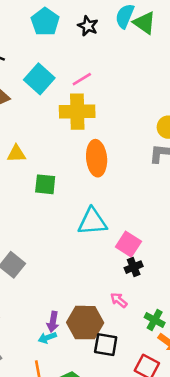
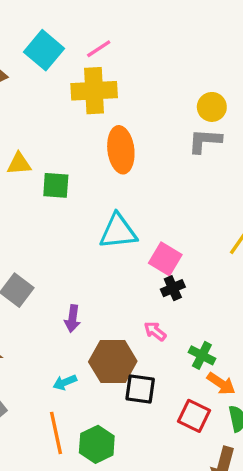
yellow triangle: (16, 154) -> (19, 164), moved
purple arrow: (53, 322) -> (72, 319), moved

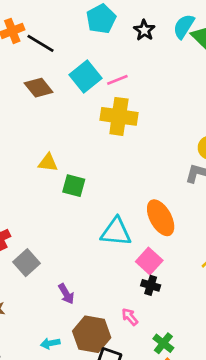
pink line: (99, 49) -> (117, 80), moved
orange ellipse: (121, 150) -> (161, 218), moved, turned -33
black cross: (173, 288) -> (151, 285), turned 30
purple arrow: (72, 319) -> (66, 294), turned -50

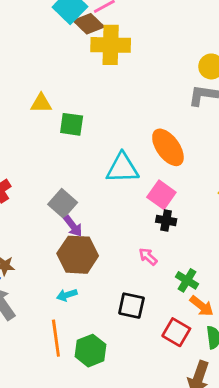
brown diamond: (39, 88) -> (89, 24), moved
gray square: (27, 263) -> (63, 203), moved
purple arrow: (66, 294) -> (73, 226), moved
brown hexagon: (92, 334) -> (78, 255), moved

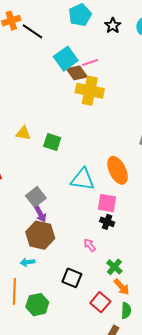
yellow triangle: (41, 103) -> (23, 133), moved
pink square: (161, 195) -> (107, 203), turned -36

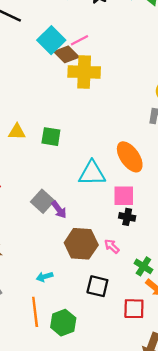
purple arrow: (40, 214) -> (59, 210), moved
brown hexagon: (40, 235) -> (81, 244), moved
red square: (100, 302) -> (134, 309), turned -30

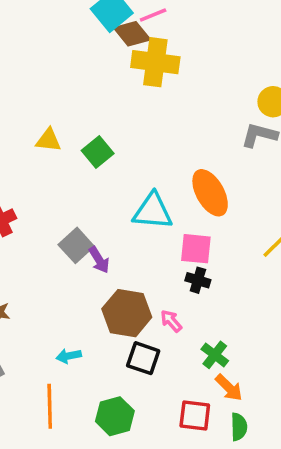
green square: (51, 137) -> (98, 152), turned 36
black square: (97, 286) -> (143, 358), moved
green hexagon: (63, 323) -> (115, 416), moved

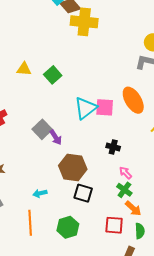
orange ellipse: (210, 193) -> (133, 100), moved
cyan triangle: (153, 211) -> (86, 108), turned -40
pink square: (196, 249) -> (105, 107), moved
pink arrow: (171, 321) -> (125, 173), moved

